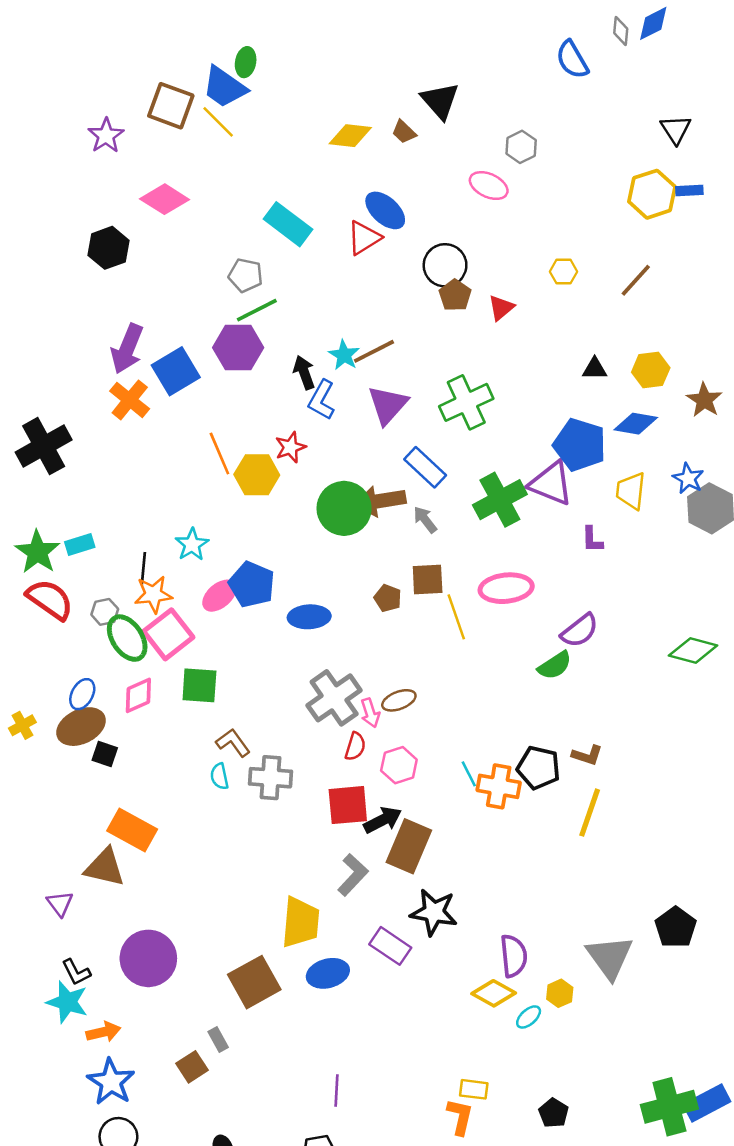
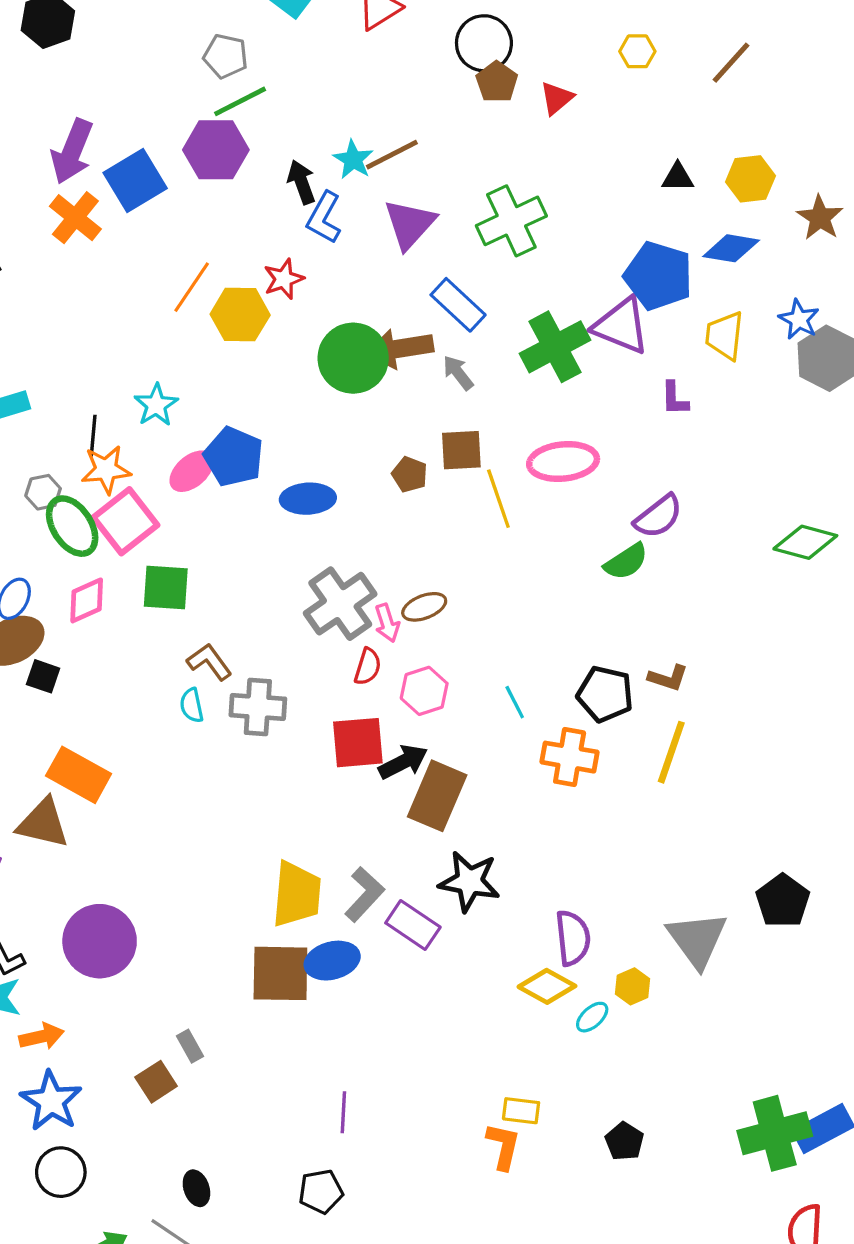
orange line: (219, 454) -> (192, 287), turned 57
orange cross: (499, 786) -> (570, 757), moved
gray L-shape: (353, 875) -> (364, 894), moved
brown square: (254, 982) -> (280, 973), moved, turned 30

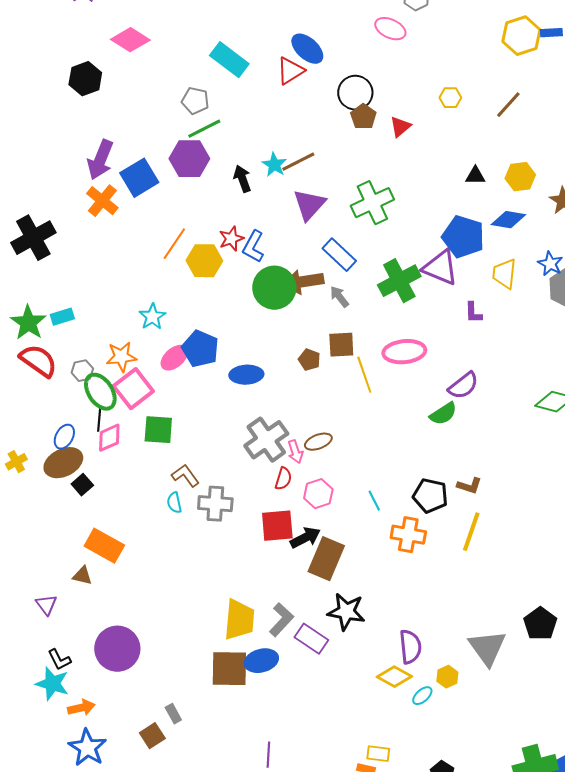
blue L-shape: (324, 218) -> (253, 247), moved
black line: (93, 436) -> (99, 419), moved
black square: (43, 676) -> (82, 485), turned 30
brown triangle: (43, 823) -> (82, 576), size x0.6

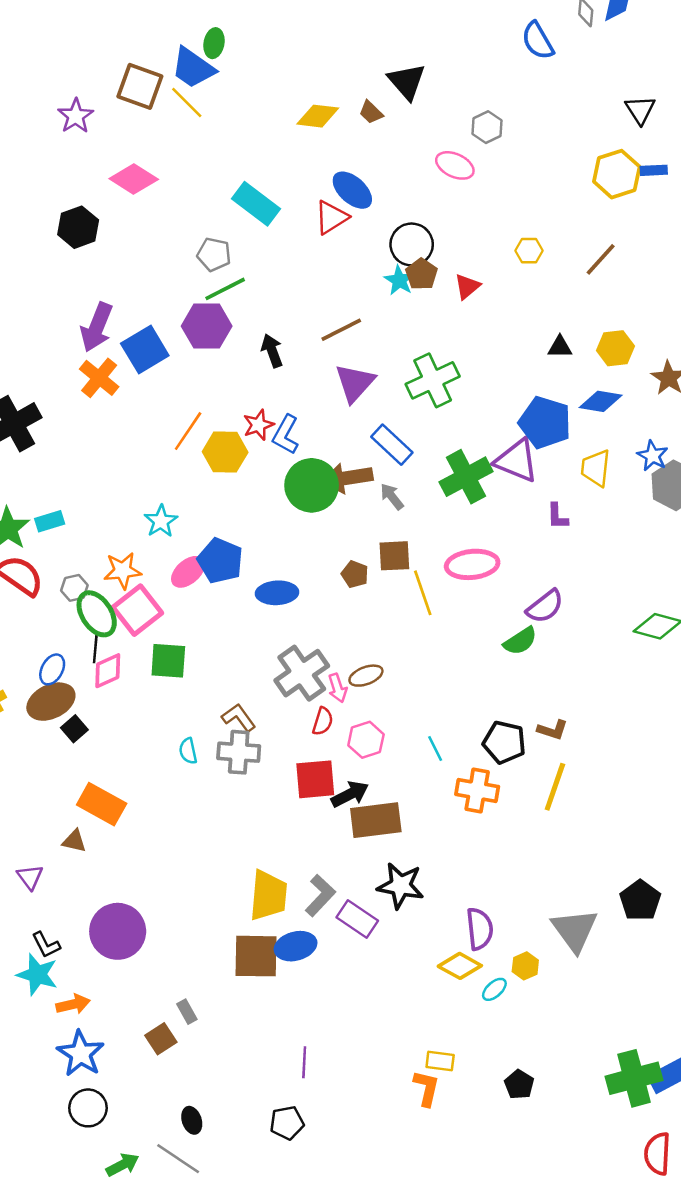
cyan star: (274, 165) -> (399, 280), moved
brown L-shape: (185, 476) -> (239, 718), moved
brown rectangle: (326, 559) -> (376, 820), turned 60

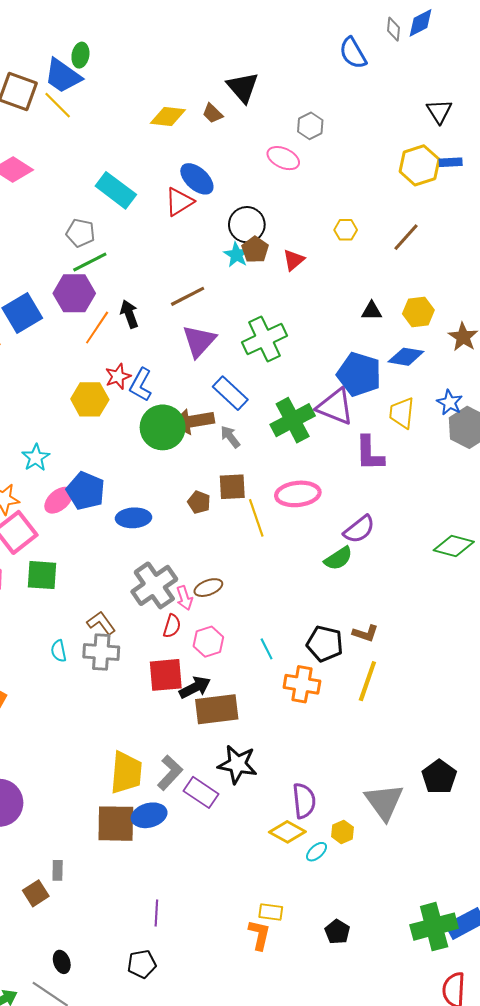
orange line: (188, 431) -> (97, 328), moved
purple L-shape: (557, 516) -> (370, 453), size x1.6
gray rectangle: (187, 1012) -> (58, 870), turned 30

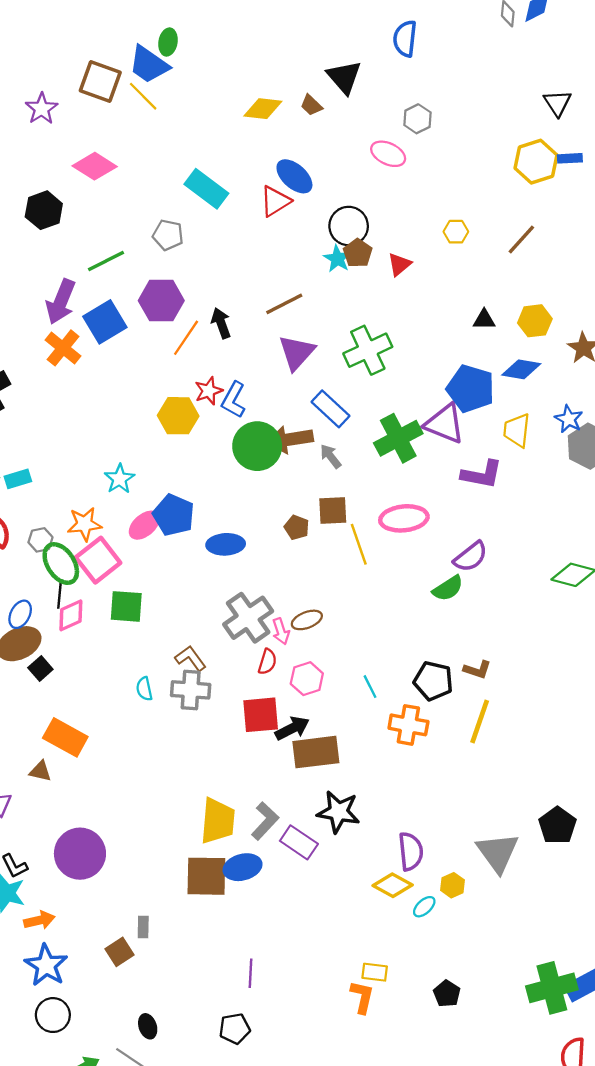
blue semicircle: (353, 53) -> (405, 39), moved, turned 36
green line: (90, 262) -> (106, 261), moved
purple L-shape: (370, 453) -> (482, 474), turned -78

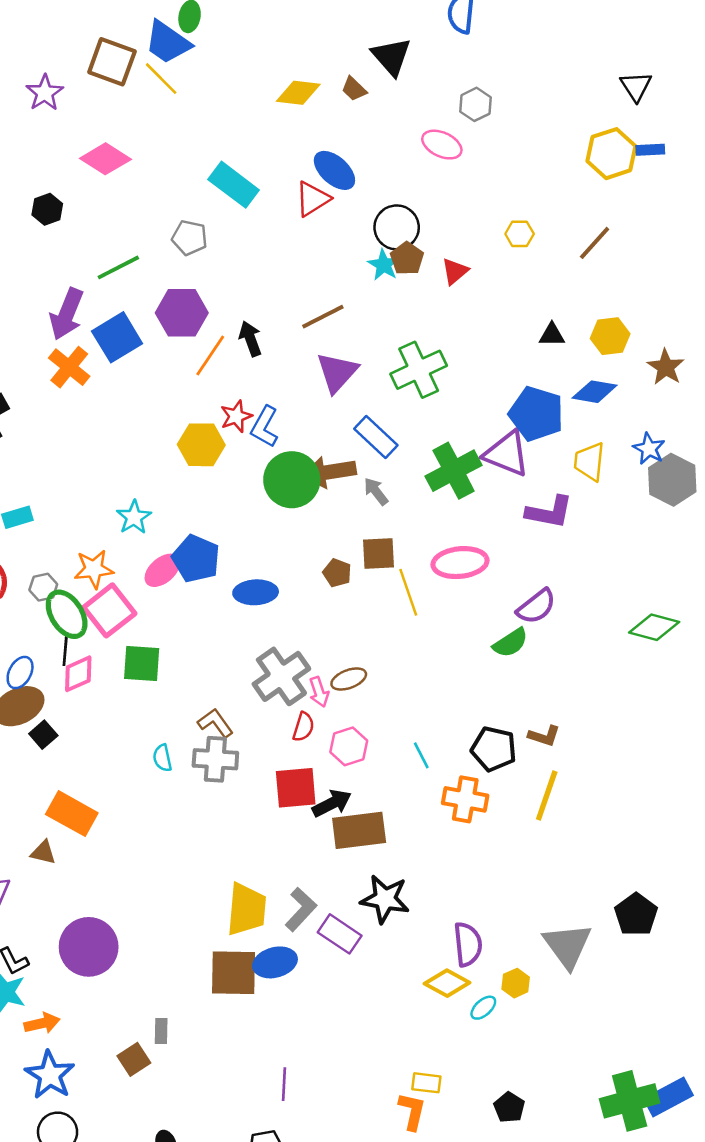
black hexagon: (44, 210) -> (47, 209), size x0.7

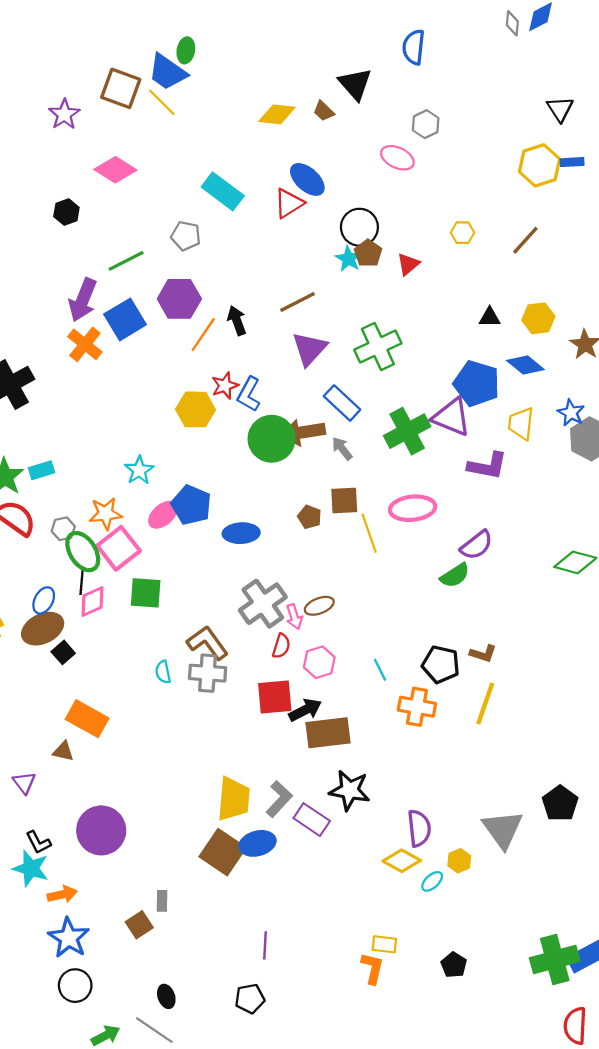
blue diamond: (595, 392) -> (525, 365), turned 30
brown L-shape: (215, 723) -> (208, 643), size x1.4
brown square: (234, 973) -> (223, 852), turned 33

